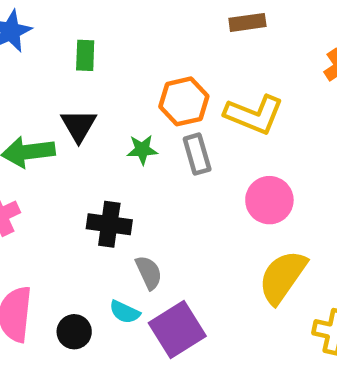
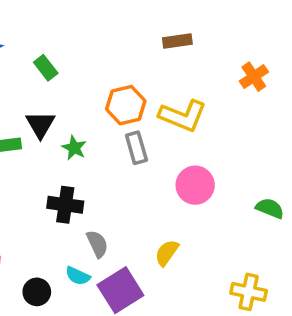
green rectangle: (85, 55) -> (46, 68), turned -40
green star: (142, 150) -> (74, 148), moved, turned 30
yellow semicircle: (283, 277) -> (167, 253), moved, size x0.6

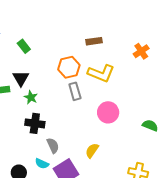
brown rectangle: (177, 41) -> (94, 41), moved
green star: (74, 148) -> (31, 97), moved

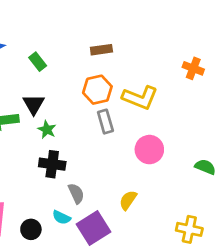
brown rectangle: (94, 41) -> (101, 50), moved
orange cross: (141, 51) -> (193, 68), turned -35

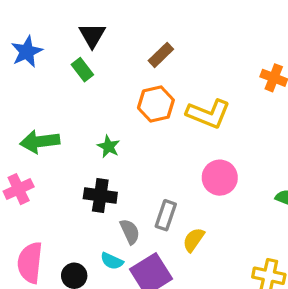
brown rectangle: (101, 50) -> (161, 55), turned -36
black triangle: (34, 104) -> (92, 35), moved
gray rectangle: (105, 122) -> (166, 215), moved, turned 35
green star: (47, 130) -> (109, 146), moved

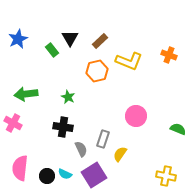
black triangle: (92, 35) -> (70, 38), moved
yellow L-shape: (208, 114) -> (129, 61), moved
pink cross: (19, 189) -> (13, 123), turned -36
cyan semicircle: (112, 261) -> (65, 174), moved

